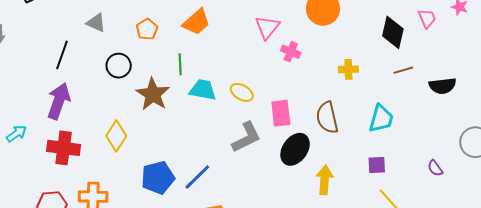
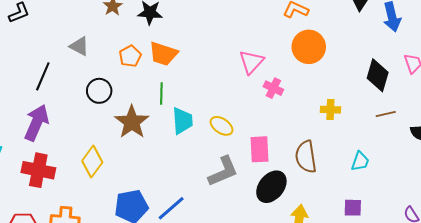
orange trapezoid: (196, 22) -> (163, 54), moved, turned 56
cyan trapezoid: (203, 90) -> (182, 121), turned 72
cyan trapezoid: (381, 119) -> (360, 161), size x0.7

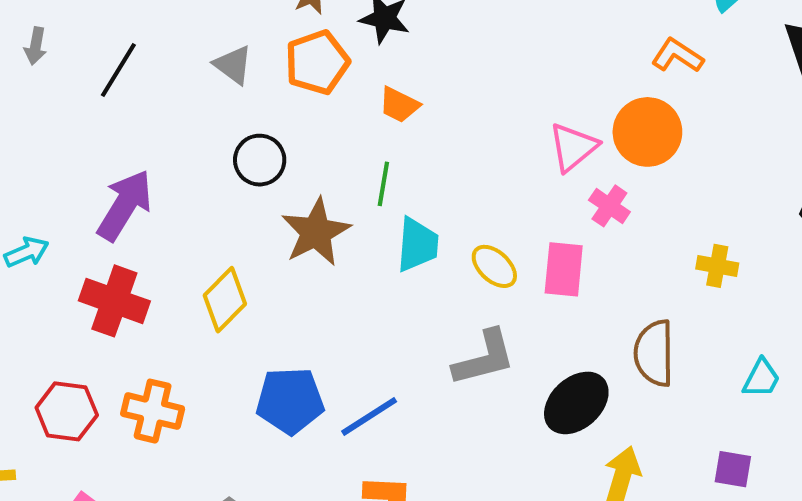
orange circle: (309, 47) -> (647, 132), moved
orange trapezoid: (163, 54) -> (399, 105), size x0.7
orange pentagon: (130, 56) -> (317, 62), moved, size x1.4
black line: (43, 76) -> (118, 70), moved
pink rectangle: (259, 149) -> (564, 269), moved

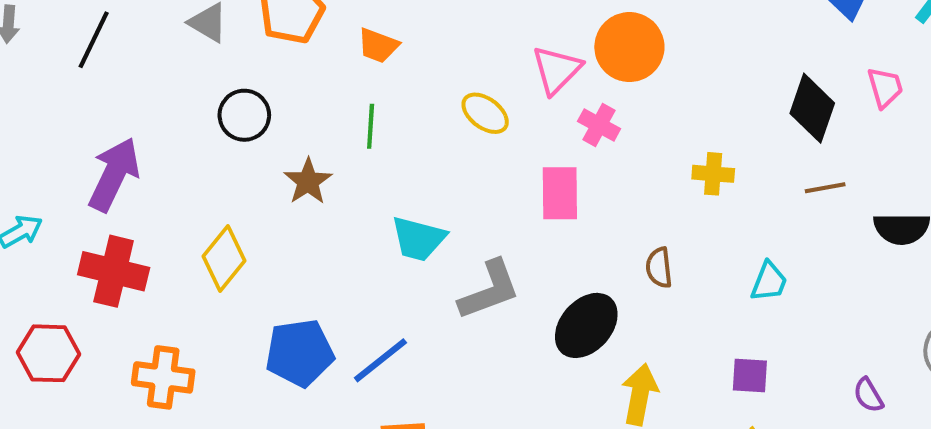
brown star: (316, 232) -> (308, 181), size x0.7
cyan trapezoid: (418, 245) -> (418, 239), moved, turned 106
yellow ellipse: (494, 266) -> (485, 113), moved
brown semicircle: (654, 353) -> (659, 268), size x0.6
red hexagon: (67, 411) -> (48, 353), moved

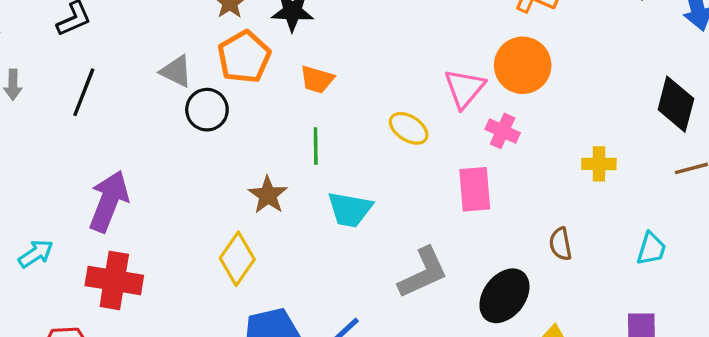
black circle: (244, 115) -> (207, 110), moved
cyan trapezoid: (418, 239) -> (350, 209), moved
yellow diamond: (224, 258) -> (237, 259), moved

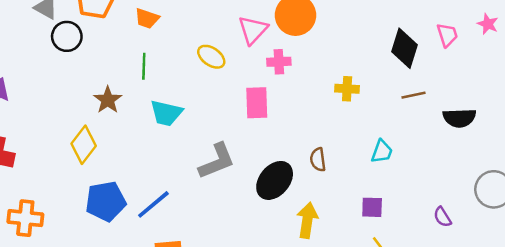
pink cross: (503, 131) -> (279, 62), turned -30
brown semicircle: (560, 244) -> (318, 160), moved

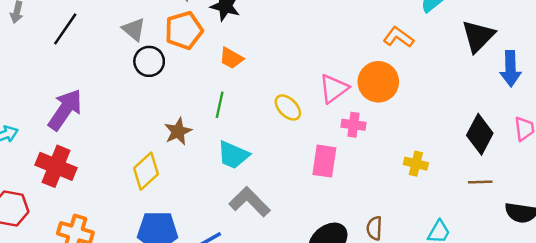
gray L-shape: (217, 161) -> (250, 202), moved, turned -123

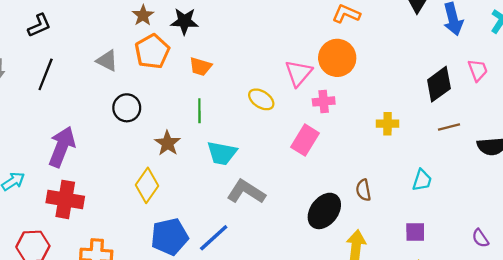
black circle: (149, 61) -> (127, 108), moved
black diamond: (480, 134) -> (439, 84), turned 39
pink rectangle: (324, 161) -> (305, 140), turned 36

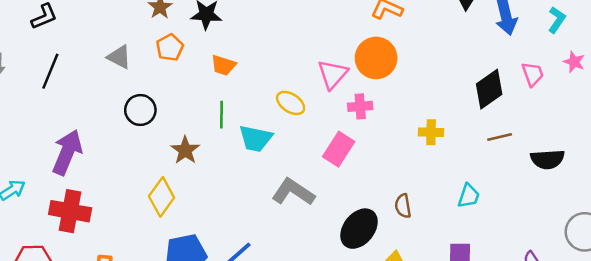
orange pentagon: (152, 51) -> (170, 48), size x0.7
cyan trapezoid: (222, 153) -> (256, 138), moved
gray L-shape: (246, 192) -> (293, 192), moved

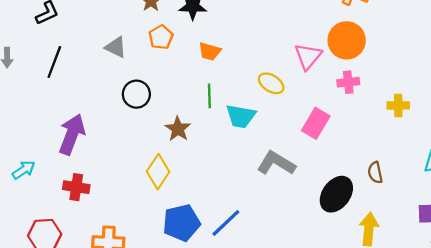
pink cross: (360, 106) -> (348, 82), moved
red cross: (70, 211) -> (76, 187), size x0.7

